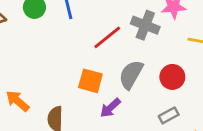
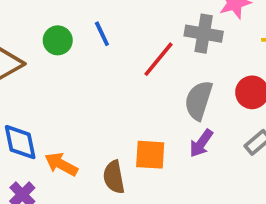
orange square: (90, 81) -> (150, 155), moved
purple arrow: (110, 108) -> (201, 143), moved

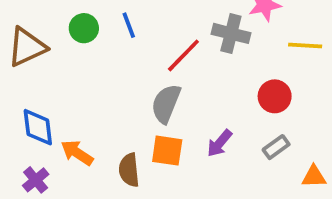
gray semicircle: (199, 100) -> (166, 104), moved

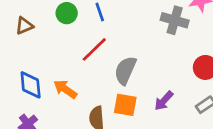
brown triangle: (27, 47) -> (24, 26), size x0.6
red line: (183, 55) -> (94, 49), moved
orange arrow: (77, 153) -> (65, 89), moved

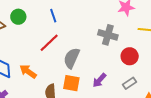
green circle: (67, 13) -> (18, 17), moved
gray cross: (175, 20) -> (108, 35), moved

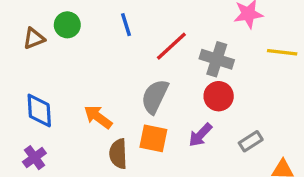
red line: (49, 43) -> (171, 46), moved
red circle: (130, 56) -> (219, 96), moved
orange arrow: (28, 71) -> (98, 117), moved

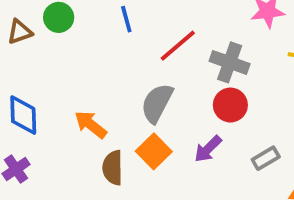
orange square: (153, 138) -> (154, 151), turned 32

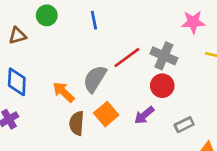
brown triangle: (20, 32) -> (17, 36), moved
red line: (178, 46) -> (127, 58), moved
gray semicircle: (157, 103) -> (95, 79), moved

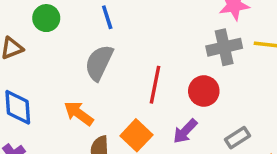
gray cross: (164, 56) -> (224, 47), moved, turned -30
red line: (127, 58) -> (155, 85), moved, turned -36
gray semicircle: (95, 79) -> (99, 63), moved

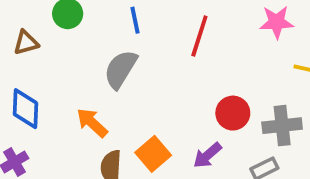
gray cross: (224, 47) -> (282, 126), moved
red line: (155, 85) -> (199, 36), moved

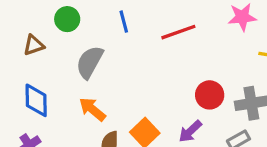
red line: (199, 36) -> (178, 32), turned 56
gray semicircle: (121, 69) -> (90, 62), moved

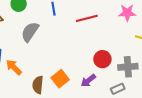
orange arrow: (92, 109) -> (14, 67), moved

